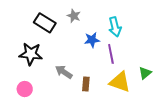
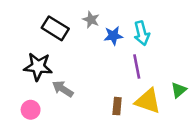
blue star: (92, 40) -> (113, 36), moved
gray arrow: (64, 72) -> (63, 89), moved
brown rectangle: (86, 84) -> (117, 106), moved

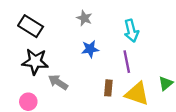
black rectangle: (55, 28) -> (31, 26), moved
blue star: (113, 36) -> (90, 49), moved
brown rectangle: (117, 106) -> (108, 88), moved

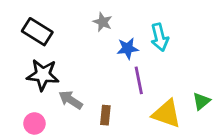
blue star: (90, 49) -> (128, 48), moved
purple line: (127, 62) -> (139, 80), moved
brown rectangle: (108, 88) -> (105, 115), moved

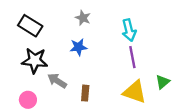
blue star: (128, 48) -> (78, 47), moved
purple line: (139, 80) -> (132, 57), moved

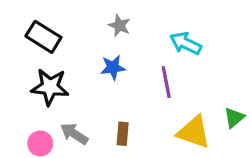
cyan arrow: (129, 30) -> (186, 43), turned 130
purple line: (132, 57) -> (166, 82), moved
gray arrow: (57, 81) -> (74, 134), moved

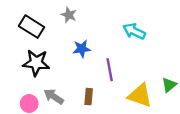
gray star: (119, 26) -> (69, 15), moved
purple line: (166, 82) -> (110, 70), moved

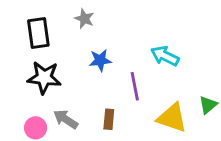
black rectangle: (31, 27) -> (38, 33), turned 50
cyan arrow: (134, 31) -> (165, 56), moved

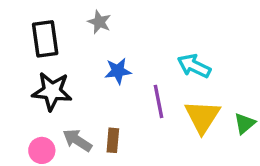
yellow triangle: (172, 118) -> (202, 117), moved, turned 44
brown rectangle: (109, 119) -> (113, 140), moved

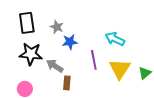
gray star: (99, 22) -> (57, 27), moved
gray arrow: (77, 140) -> (55, 66), moved

